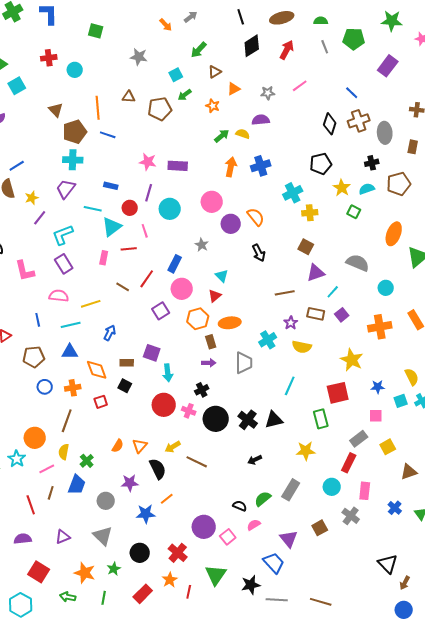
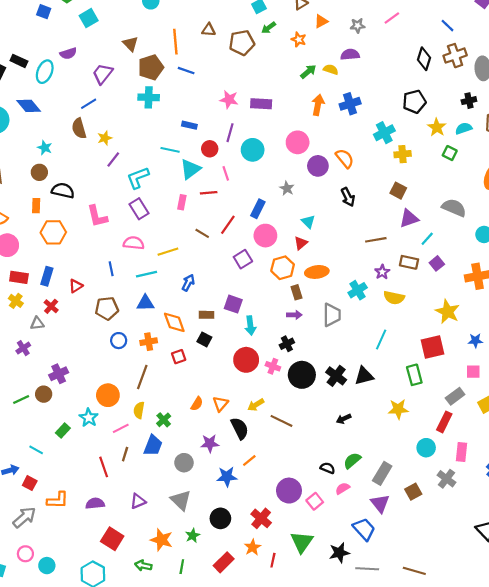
purple trapezoid: (66, 189) -> (103, 74), moved
gray rectangle: (291, 490) -> (382, 473), moved

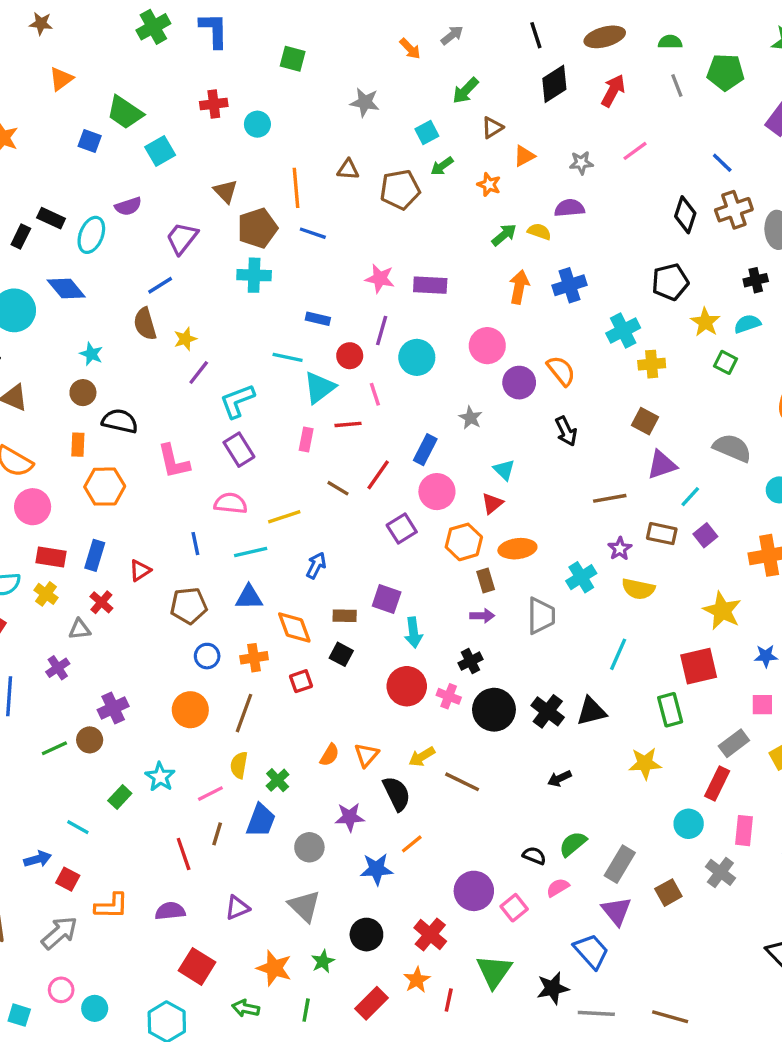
orange circle: (108, 395) -> (190, 710), moved

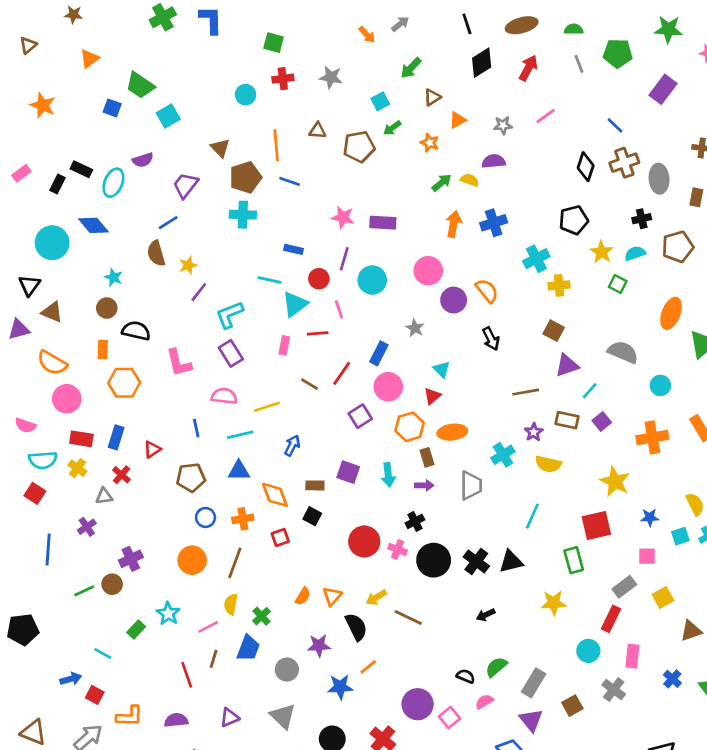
red cross: (214, 104) -> (283, 79), moved
cyan arrow: (413, 633) -> (388, 475), moved

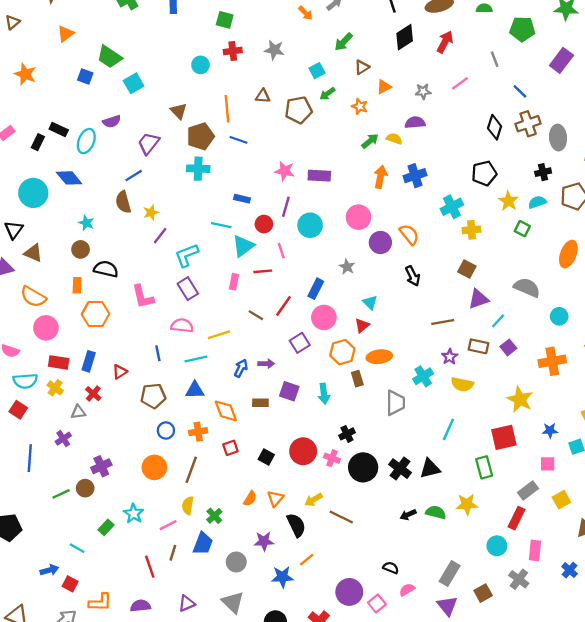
gray line: (579, 64) -> (495, 59), moved
purple arrow: (424, 485) -> (266, 364), moved
black square: (312, 516) -> (266, 457), moved
green semicircle: (496, 667) -> (436, 512), moved, turned 54

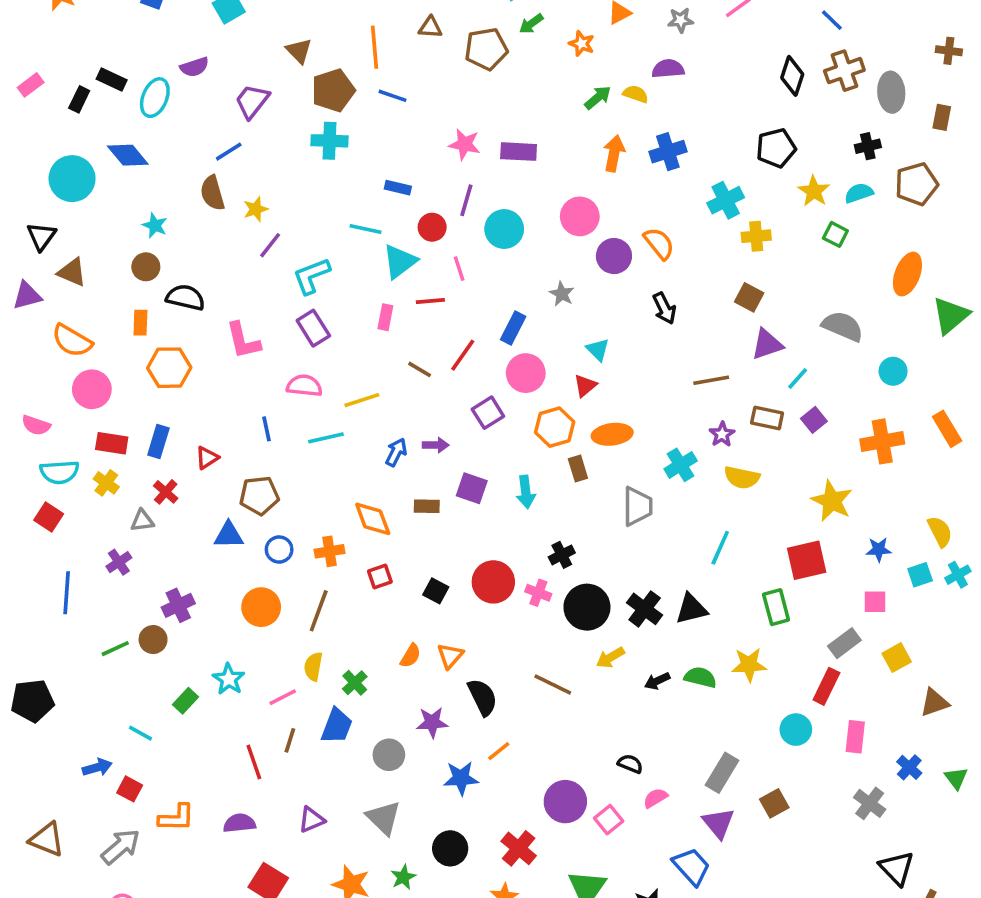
blue triangle: (195, 390) -> (229, 535), moved
yellow arrow: (314, 500) -> (610, 658), moved
gray cross: (519, 579) -> (870, 803), moved

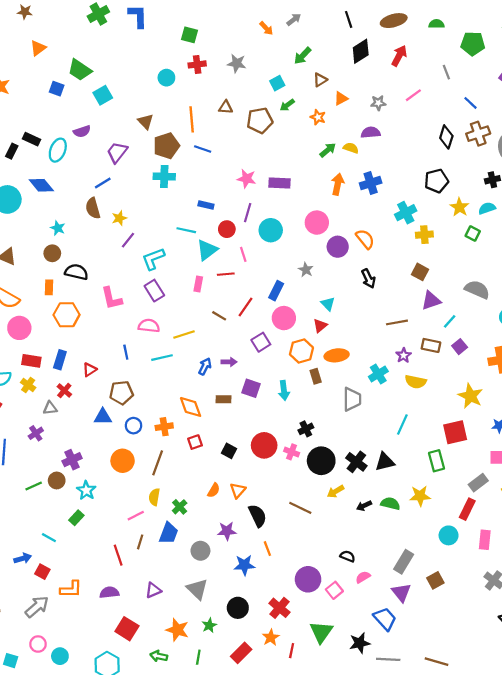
cyan star: (229, 679) -> (86, 490), moved
orange line: (499, 751) -> (267, 549), turned -72

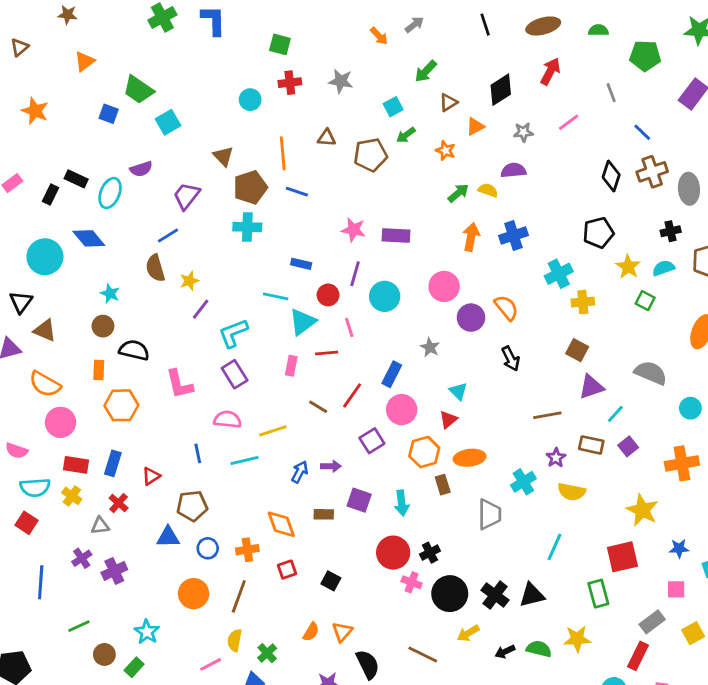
black diamond: (361, 51) -> (501, 90), moved
red circle: (264, 445) -> (393, 553), moved
purple cross: (72, 460) -> (114, 571), moved
brown circle: (57, 480) -> (104, 654), moved

